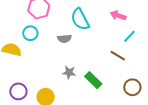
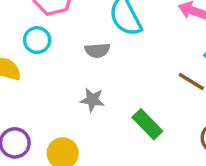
gray star: (69, 72) -> (92, 100), moved

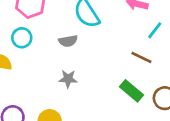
green rectangle: (147, 124) -> (131, 91), moved

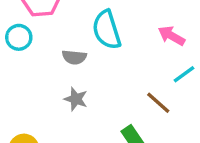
gray star: (68, 79) -> (76, 99), moved

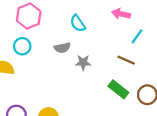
cyan semicircle: (107, 30) -> (78, 23), size x0.7
gray star: (76, 99) -> (83, 63), moved

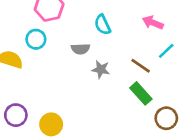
brown line: (126, 60) -> (141, 66), moved
green rectangle: (118, 89) -> (141, 93), moved

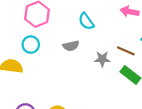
gray star: (101, 69) -> (102, 59), moved

